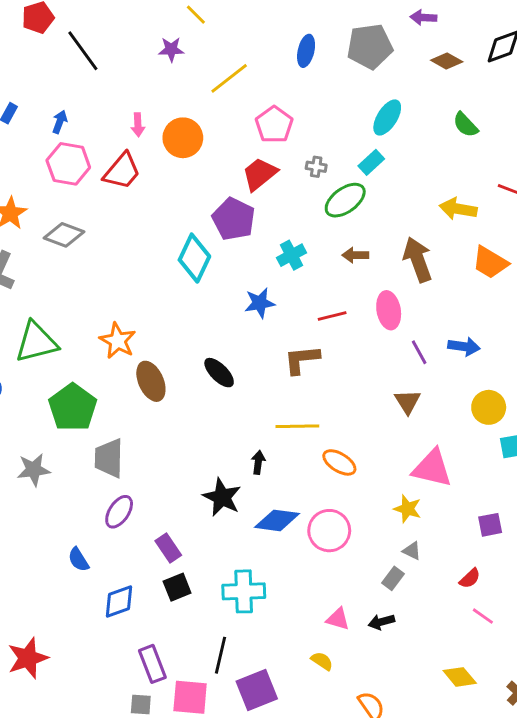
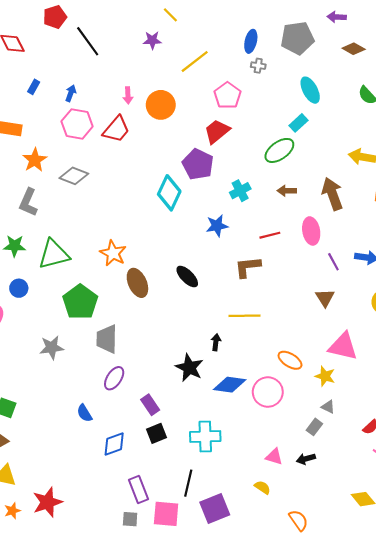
cyan ellipse: (387, 117) -> (310, 90), turned -60
gray cross: (316, 167) -> (258, 66), moved
orange ellipse: (339, 462) -> (290, 360), moved
red star: (28, 658) -> (47, 502), moved

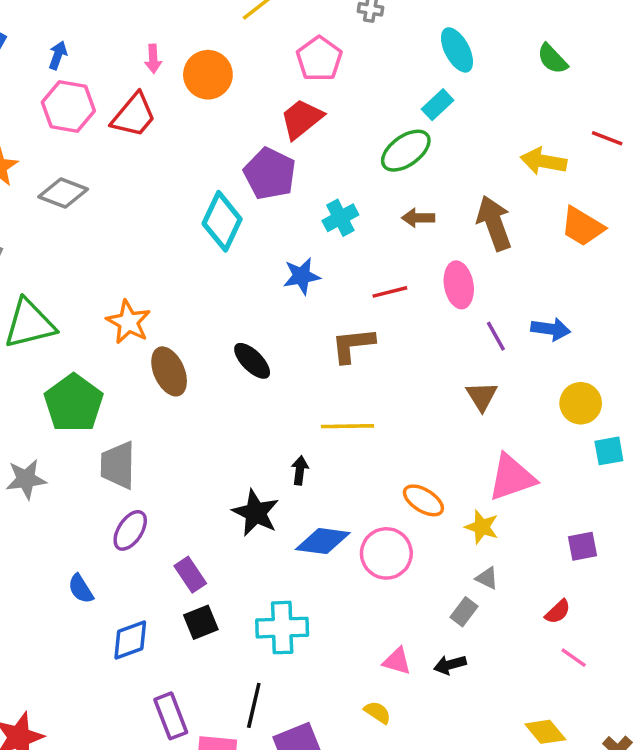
pink triangle: (343, 346) -> (512, 477), turned -32

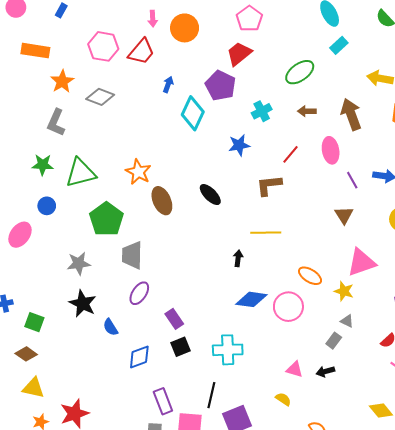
blue arrow: (58, 55) -> (168, 84), moved
cyan rectangle: (438, 105) -> (339, 45), moved
red line: (390, 292) -> (290, 154), turned -36
black star: (256, 513) -> (83, 304), moved

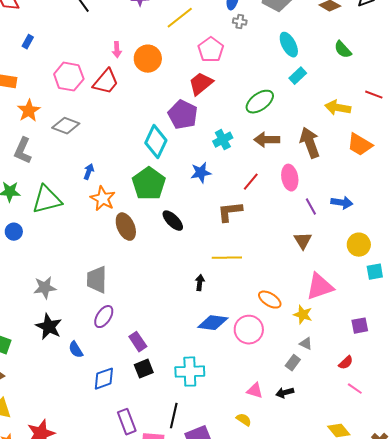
blue arrow: (168, 84) -> (89, 172), moved
brown arrow: (307, 111) -> (267, 140), size x1.4
green pentagon: (106, 219) -> (149, 184), moved

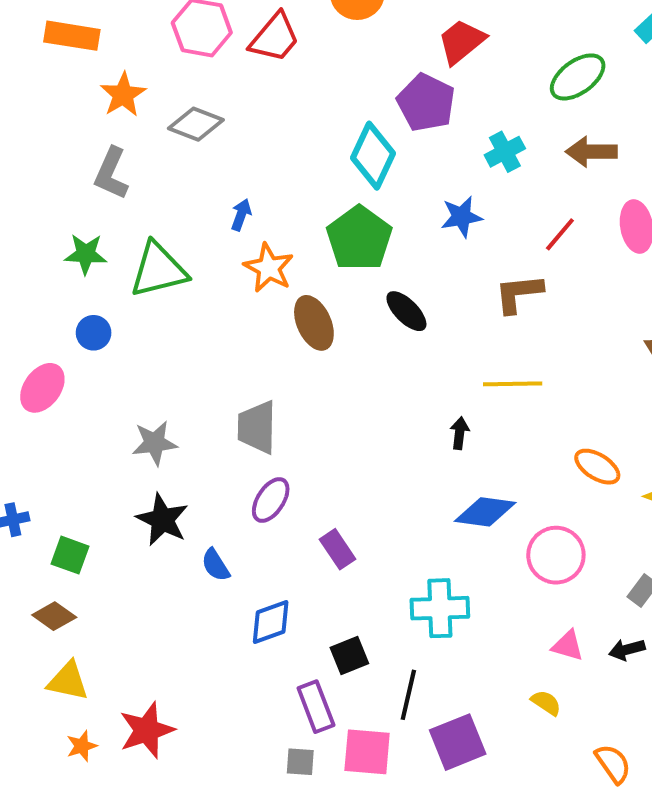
pink circle: (249, 330) -> (556, 555), moved
black square: (144, 369) -> (349, 655), moved

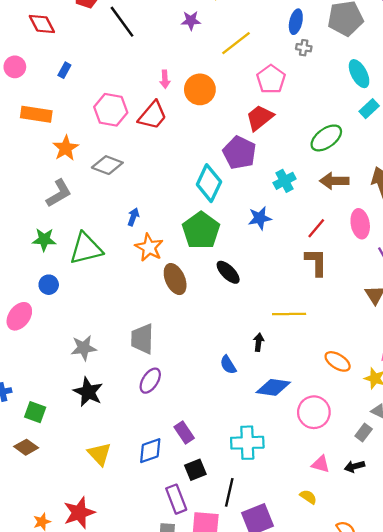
gray L-shape: (111, 173) -> (59, 193), turned -144
brown L-shape: (519, 293) -> (316, 262), moved, turned 96
purple rectangle: (338, 549) -> (184, 433), moved
blue semicircle: (216, 565) -> (228, 365), moved
yellow triangle: (68, 681) -> (99, 454), moved, turned 35

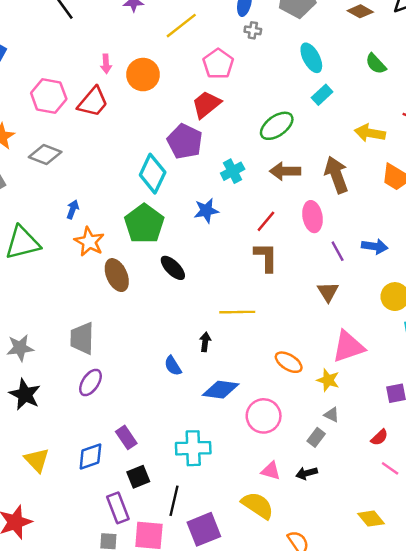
yellow semicircle: (308, 497) -> (258, 505), size x1.8

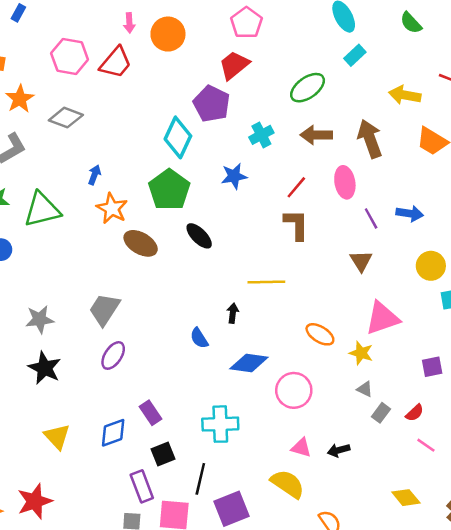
brown ellipse: (117, 275) -> (141, 243), turned -36
gray trapezoid: (82, 338) -> (104, 309), turned 32
gray rectangle: (316, 437) -> (381, 413), moved

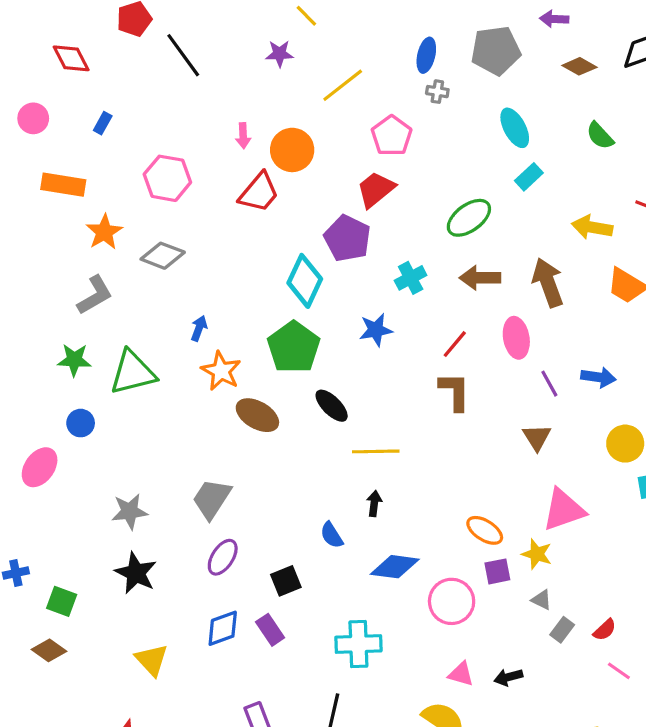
red trapezoid: (116, 63) -> (259, 193), moved
yellow line: (266, 282) -> (376, 451), moved
purple square: (432, 367) -> (497, 571), moved
blue diamond: (113, 433) -> (223, 628), moved
black square: (163, 454) -> (286, 581), moved

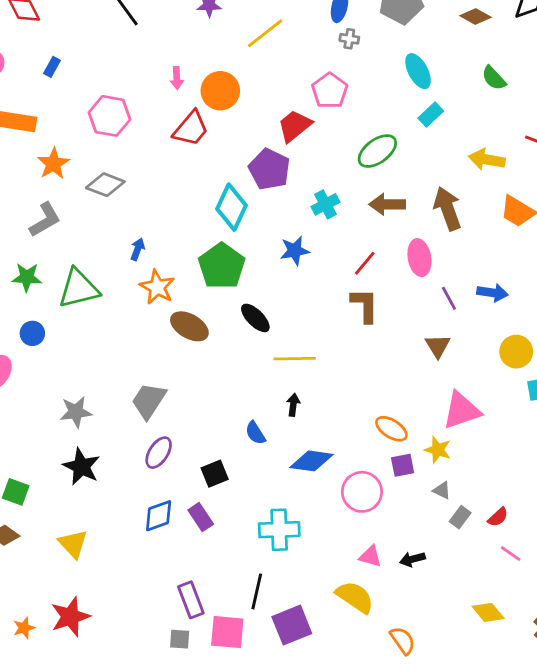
pink pentagon: (392, 136) -> (330, 91), moved
yellow triangle: (152, 660) -> (73, 544), moved

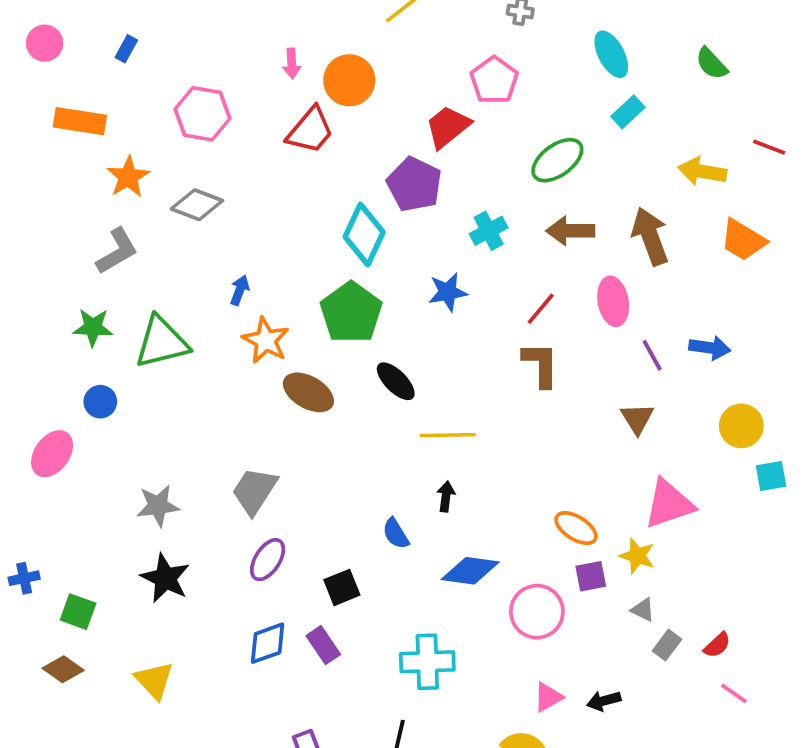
pink triangle: (370, 556) -> (548, 697), turned -45

